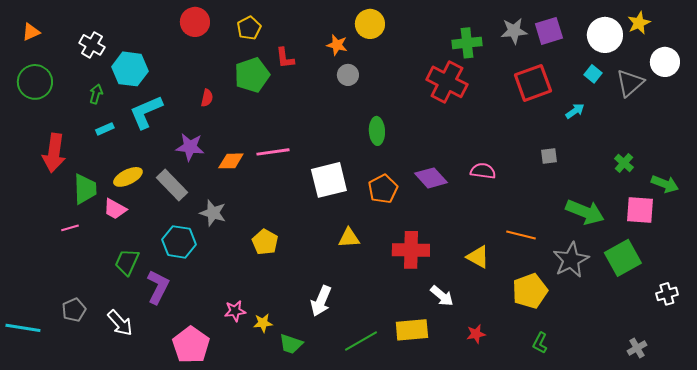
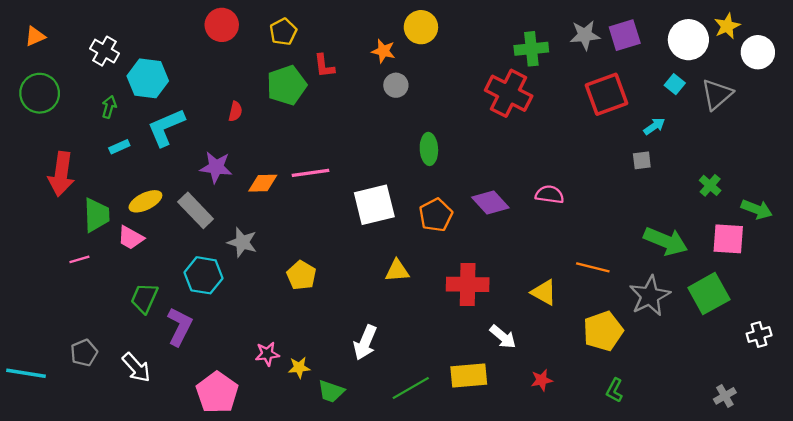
white circle: (665, 62) -> (758, 52), moved
gray square: (549, 156) -> (642, 160), moved

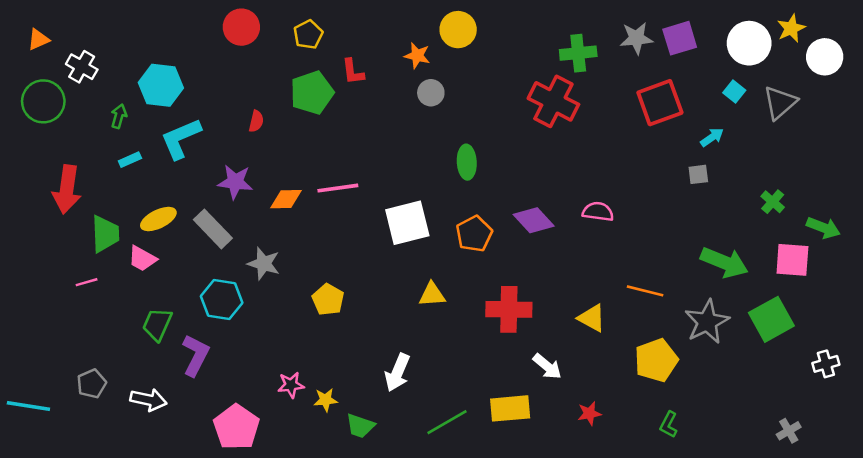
white cross: (104, 51) -> (82, 67), moved
white arrow: (136, 368) -> (149, 400), turned -36

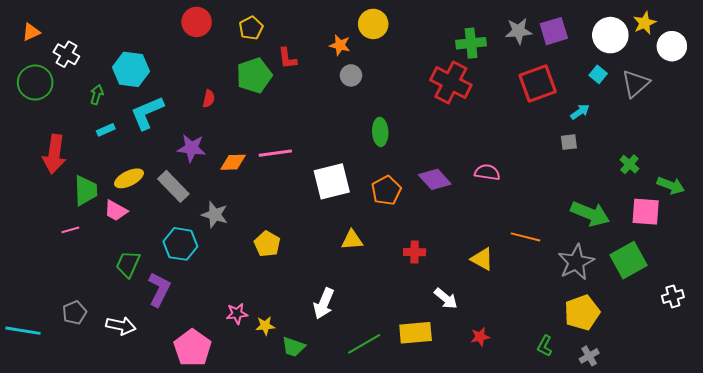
red cross: (509, 309) -> (415, 252), size x0.6
yellow pentagon: (656, 360) -> (582, 313), moved
gray cross: (789, 431) -> (589, 356), moved

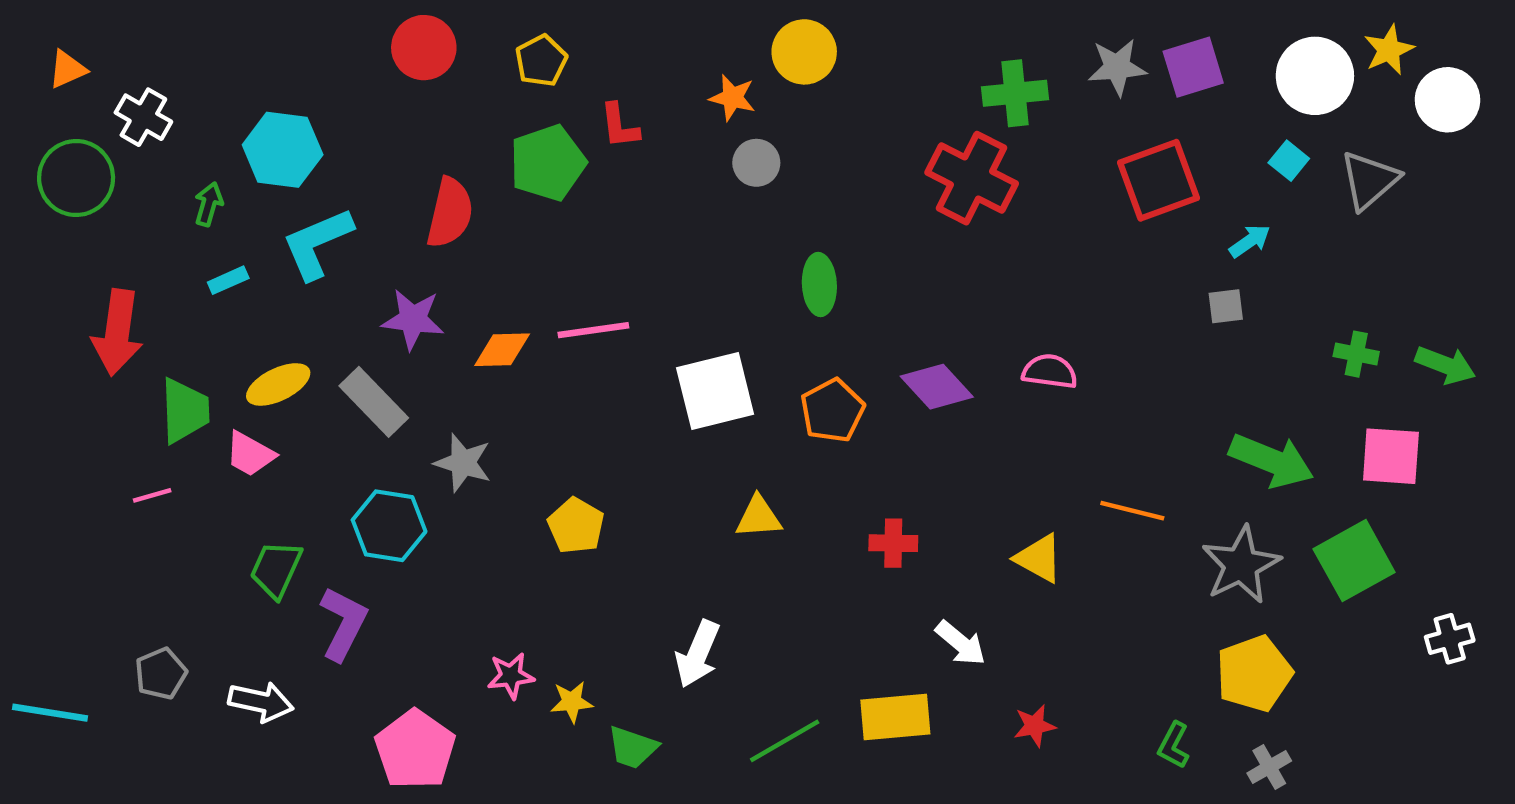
red semicircle: (209, 99) -> (450, 213), size x1.8
green cross: (629, 164) -> (1356, 354), turned -30
green arrow: (671, 185) -> (1445, 365), moved

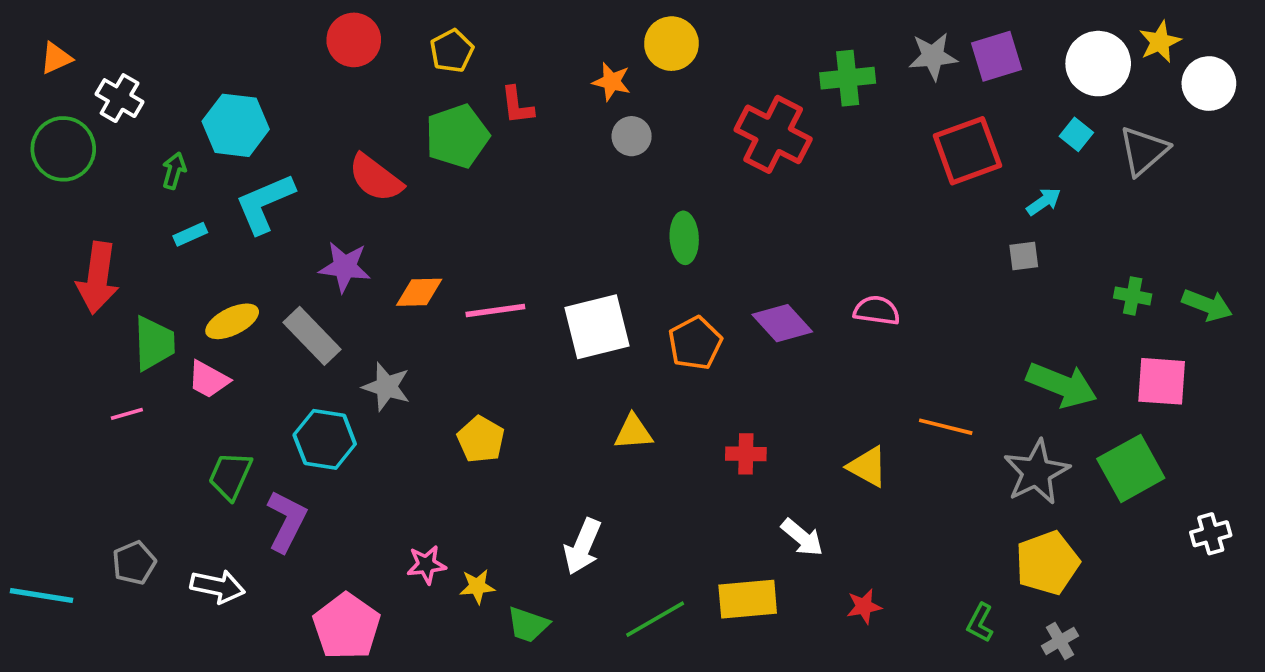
red cross: (972, 178) -> (773, 134), moved
red semicircle: (450, 213) -> (376, 178), turned 114
pink line: (593, 330) -> (495, 310), moved

